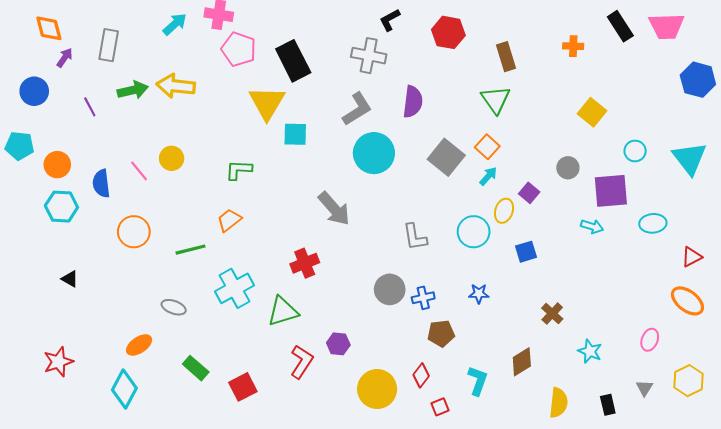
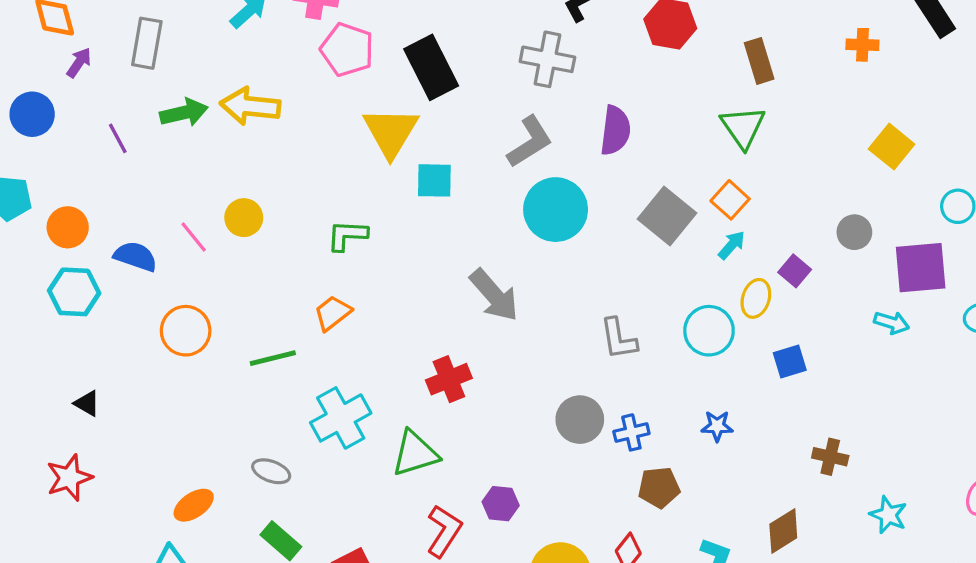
blue semicircle: (101, 183) -> (136, 256), turned 116
gray ellipse: (174, 307) -> (271, 471), moved
brown cross: (552, 314) -> (830, 457), turned -30
red star: (58, 362) -> (69, 478), moved

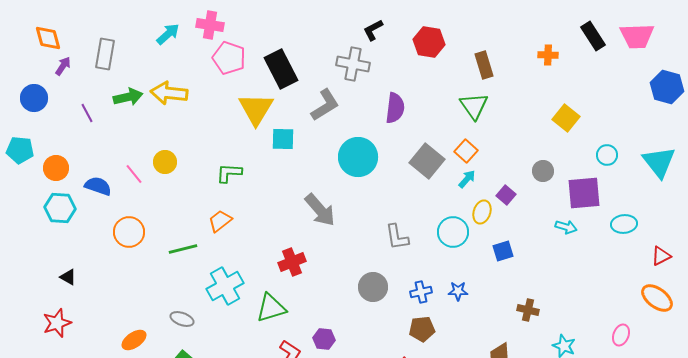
gray L-shape: (530, 142) -> (325, 105), moved
blue cross: (631, 432) -> (421, 292), moved

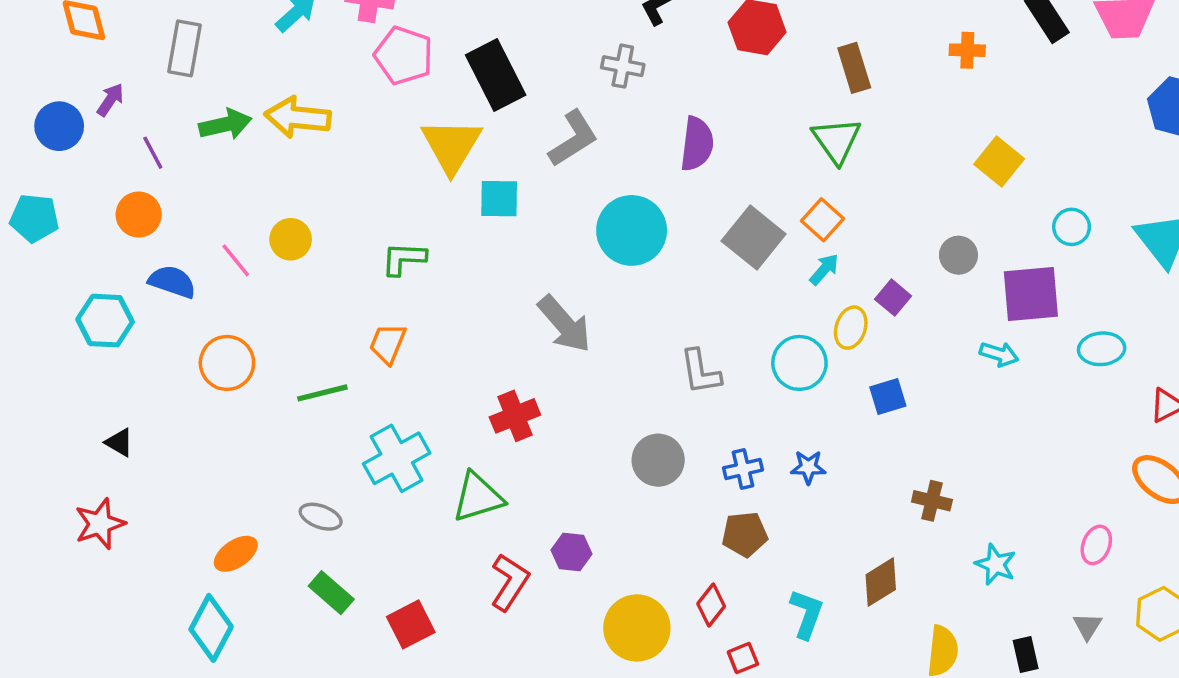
gray cross: (353, 64) -> (623, 66), size x0.7
purple arrow: (63, 66) -> (110, 100), moved
orange circle: (56, 168) -> (139, 215), moved
orange trapezoid: (220, 221) -> (388, 344), turned -30

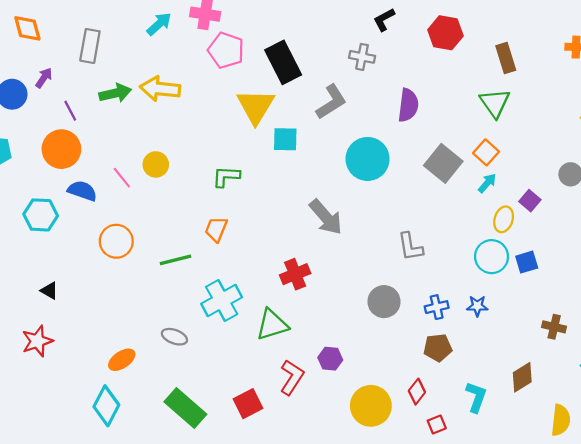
orange circle: (139, 215) -> (61, 149), size x1.4
cyan circle: (799, 363) -> (492, 257), moved
green rectangle: (331, 593) -> (185, 408), moved, size x1.5
red square: (411, 624) -> (248, 404), moved

